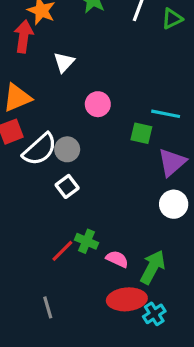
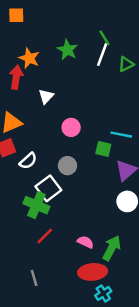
white semicircle: (40, 149) -> (28, 161), size x0.7
gray circle: (67, 149) -> (67, 166), moved
white square: (67, 186) -> (48, 188), size x1.5
green cross: (87, 241) -> (36, 205), moved, size x1.5
cyan cross: (154, 314) -> (103, 293), moved

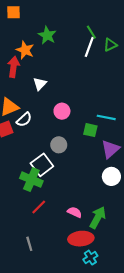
green star: (67, 50) -> (47, 35), moved
green triangle: (126, 64) -> (110, 45), moved
white semicircle: (28, 161) -> (24, 120), moved

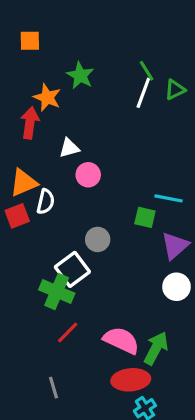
white triangle: (40, 84) -> (69, 148), turned 32
pink circle: (62, 111) -> (88, 175), moved
white semicircle: (24, 120) -> (46, 202), turned -35
pink semicircle: (75, 212) -> (121, 340), size x1.6

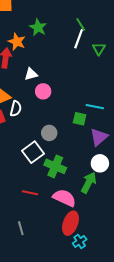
green triangle: (175, 90) -> (99, 49), moved, turned -32
green cross: (57, 291) -> (55, 166), moved
red line: (68, 332) -> (30, 193), turned 56
green arrow: (156, 348) -> (89, 183), moved
red ellipse: (131, 380) -> (70, 223), turned -65

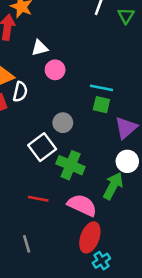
cyan line: (95, 107) -> (101, 88), moved

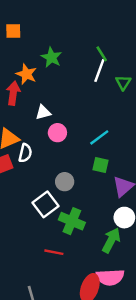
cyan line: (101, 88) -> (99, 137), moved, turned -48
red line: (38, 199) -> (54, 252), moved
pink semicircle: (82, 205) -> (110, 277), moved, turned 152

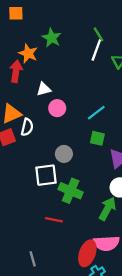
white square: (46, 204) -> (46, 175), turned 30

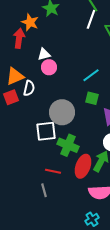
pink circle: (57, 108) -> (49, 67), moved
gray circle: (64, 154) -> (62, 112), size x1.6
red ellipse: (87, 253) -> (83, 166), moved
gray line: (33, 259) -> (44, 190), moved

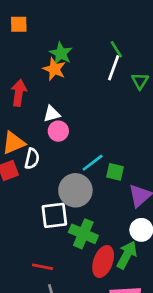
orange star: (30, 22) -> (54, 69), moved
cyan line: (91, 75) -> (93, 163), moved
red line: (53, 171) -> (42, 267), moved

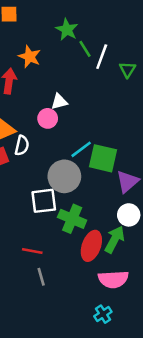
green line: (116, 49) -> (85, 49), moved
green star: (61, 53) -> (67, 30), moved
orange star: (54, 69) -> (30, 57), moved
white triangle: (52, 114) -> (59, 102), moved
green square: (115, 172) -> (103, 158), size x1.6

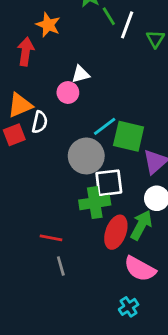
white square: (44, 201) -> (109, 183), moved
green cross: (72, 219) -> (95, 203), turned -32
pink semicircle: (113, 279) -> (140, 269), turned 32

